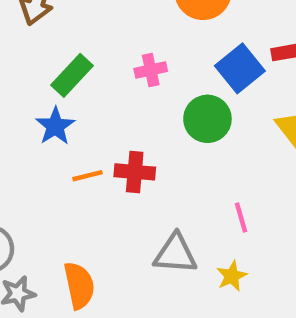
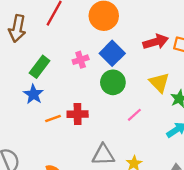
blue square: (240, 68) -> (112, 53), moved
pink line: (241, 217) -> (134, 115), moved, turned 70

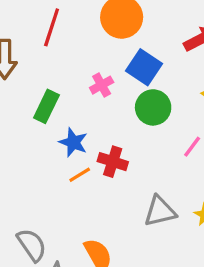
blue star: (33, 94) -> (73, 142), moved
red cross: (78, 114) -> (113, 162), turned 30

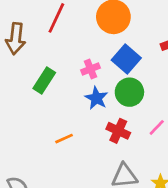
blue star: (73, 142) -> (96, 98), moved
red cross: (113, 162) -> (118, 131), moved

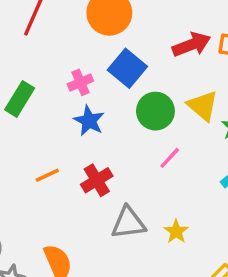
green circle: (129, 92) -> (155, 111), moved
red cross: (118, 131) -> (97, 180), moved, turned 35

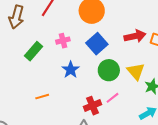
pink cross: (80, 82) -> (63, 41), moved
red cross: (97, 180) -> (92, 106), moved

